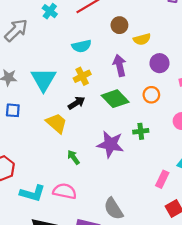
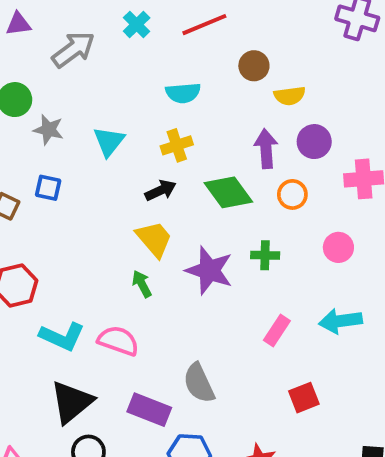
purple arrow: (120, 65) -> (266, 149), moved
cyan triangle: (43, 79) -> (109, 141), size x0.7
yellow trapezoid: (56, 123) -> (154, 239), moved
pink rectangle: (162, 179) -> (277, 330), moved

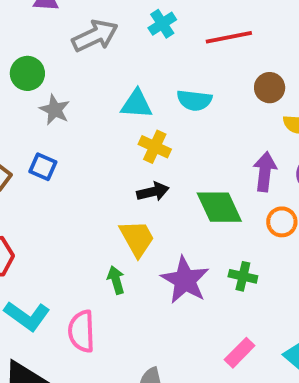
cyan triangle: (109, 141) -> (137, 104), moved, turned 44
yellow cross: (177, 145) -> (155, 147), moved, turned 32
pink semicircle: (118, 341) -> (82, 331), turned -123

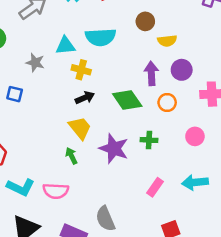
cyan semicircle: (194, 100) -> (101, 37), size x1.4
gray star: (55, 110) -> (35, 63), moved
pink semicircle: (82, 331) -> (56, 191), turned -75

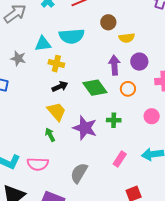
gray semicircle: (105, 219) -> (79, 173), moved, turned 55

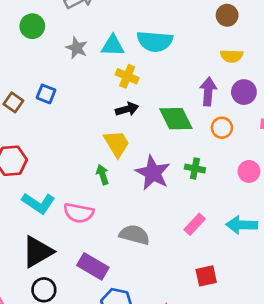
brown circle: (108, 22) -> (227, 15), moved
gray star: (18, 58) -> (77, 48), moved
gray semicircle: (79, 173) -> (134, 235), turned 65

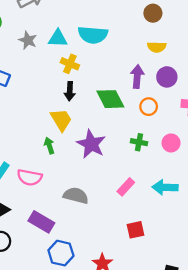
black arrow: (127, 109) -> (70, 91), turned 108
green cross: (195, 168) -> (139, 142), moved

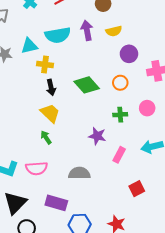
purple arrow: (137, 77) -> (87, 30), moved
purple star: (91, 144) -> (97, 136), moved, size x0.7

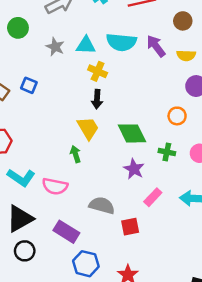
purple arrow: (87, 30) -> (156, 46), turned -42
green diamond: (87, 85) -> (132, 133), moved
red square: (137, 189) -> (130, 227), moved

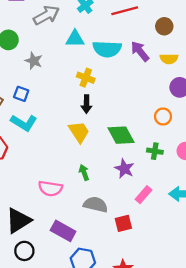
cyan triangle: (86, 45) -> (75, 39), moved
gray star: (55, 47) -> (34, 61), moved
green arrow: (76, 154) -> (84, 172), moved
cyan L-shape: (21, 178) -> (24, 123), moved

